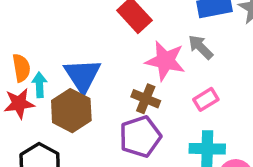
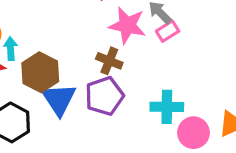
blue triangle: (82, 75) -> (59, 99), moved
pink rectangle: (206, 99) -> (168, 31), moved

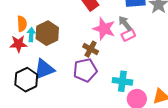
brown hexagon: (40, 72) -> (47, 33), moved
blue triangle: (59, 99) -> (44, 69), moved, turned 35

